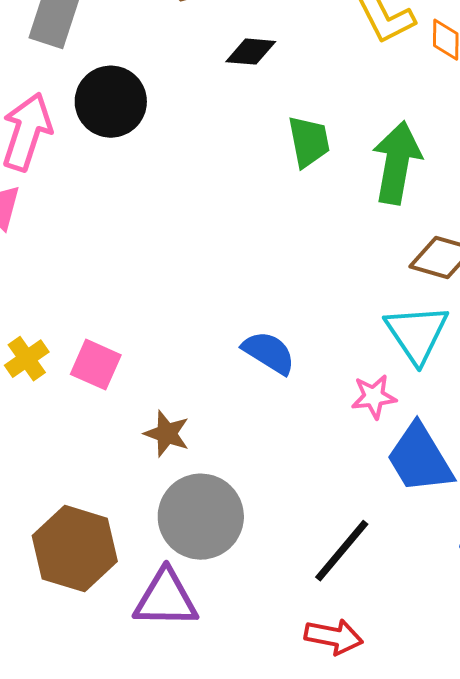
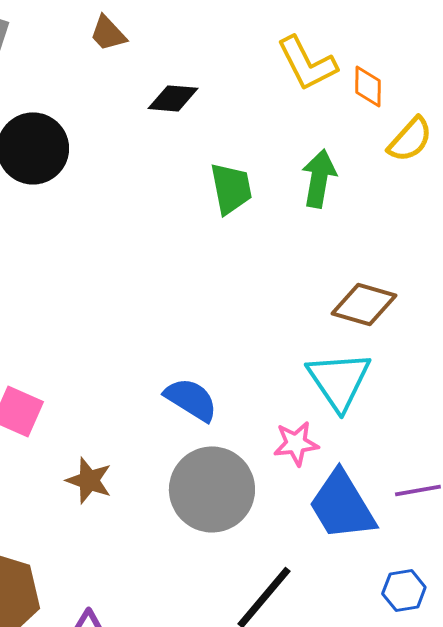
green arrow: (397, 163) -> (319, 178), moved, size x0.7
gray circle: (201, 517) -> (212, 489), moved

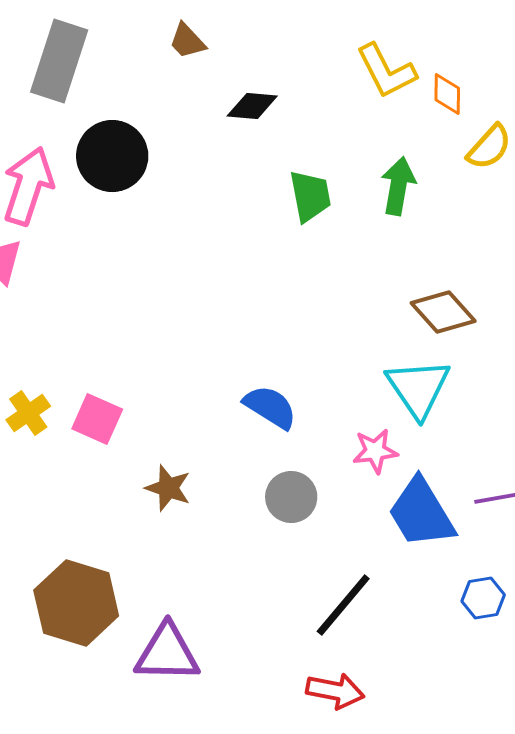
brown diamond: (364, 304) -> (443, 312), turned 32
gray circle: (212, 489) -> (291, 497), size x0.6

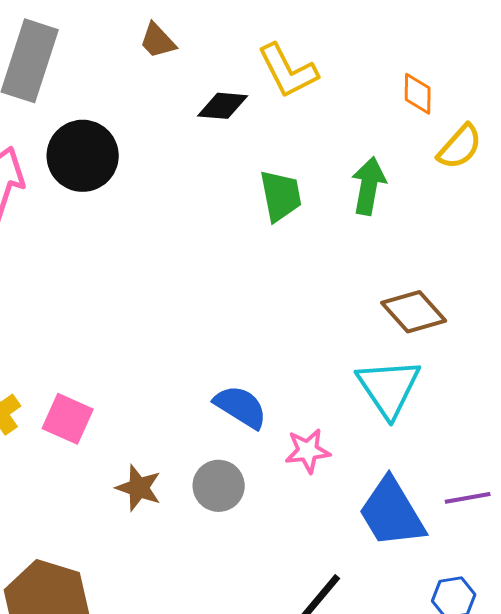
yellow L-shape: (386, 71) -> (288, 71), moved
pink star: (375, 451) -> (308, 451), moved
gray circle: (291, 497) -> (219, 486), moved

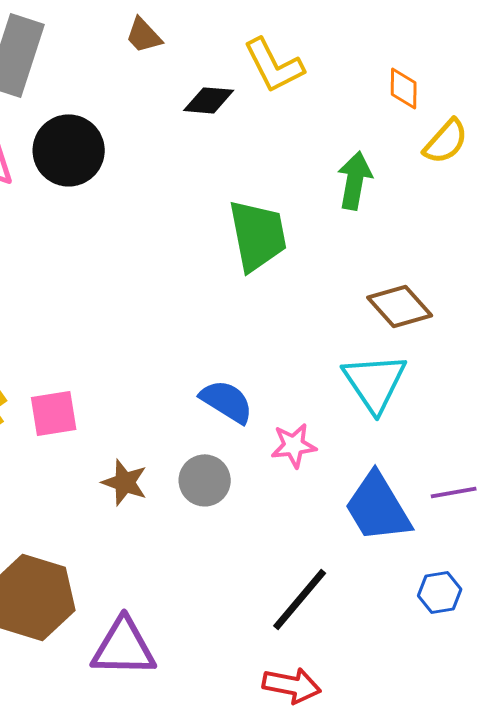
green trapezoid: (281, 196) -> (258, 235), moved, size x1.4
pink square: (68, 419) -> (54, 413), turned -33

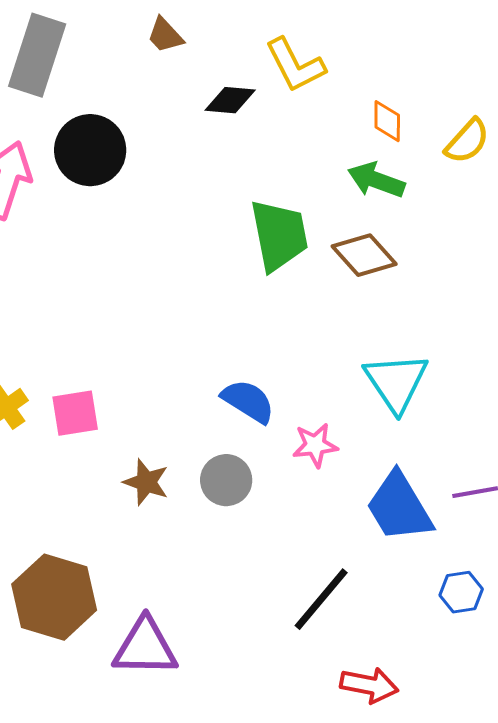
orange diamond: (404, 88) -> (387, 121), moved
green arrow: (355, 180) -> (376, 180), turned -80
brown diamond: (400, 306) -> (364, 255), moved
red arrow: (292, 685) -> (369, 685), moved

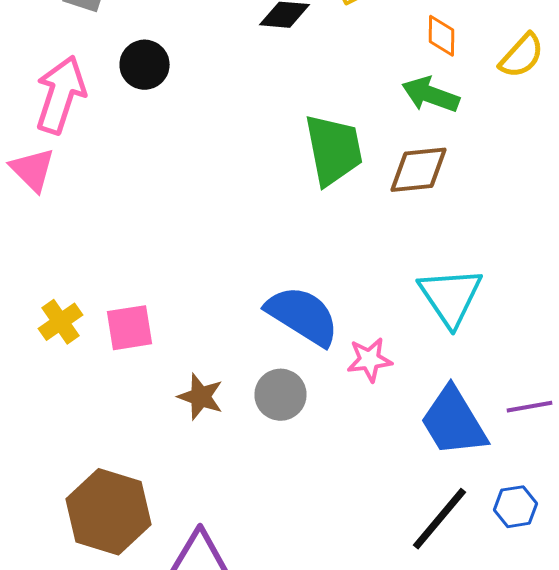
black circle: (90, 150) -> (144, 65), size x0.7
brown diamond: (364, 255) -> (418, 170), turned -54
blue semicircle: (248, 401) -> (302, 316), size x1.4
black line: (321, 599) -> (440, 519), moved

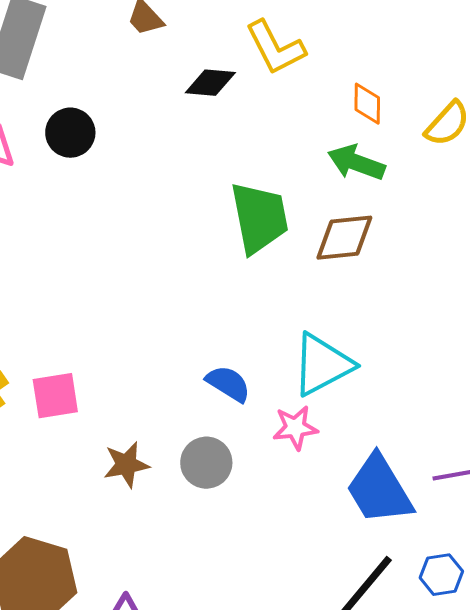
cyan triangle: (450, 297) -> (322, 365), moved, turned 36
blue semicircle: (302, 316) -> (228, 384), size x0.6
brown star: (200, 397) -> (126, 465), turned -30

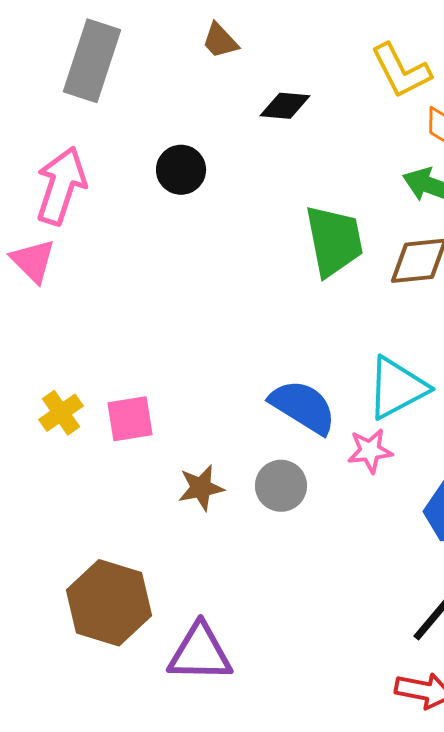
yellow L-shape: (275, 48) -> (401, 71), moved
black circle: (70, 133) -> (181, 170), moved
blue semicircle: (228, 384) -> (303, 407), size x1.5

